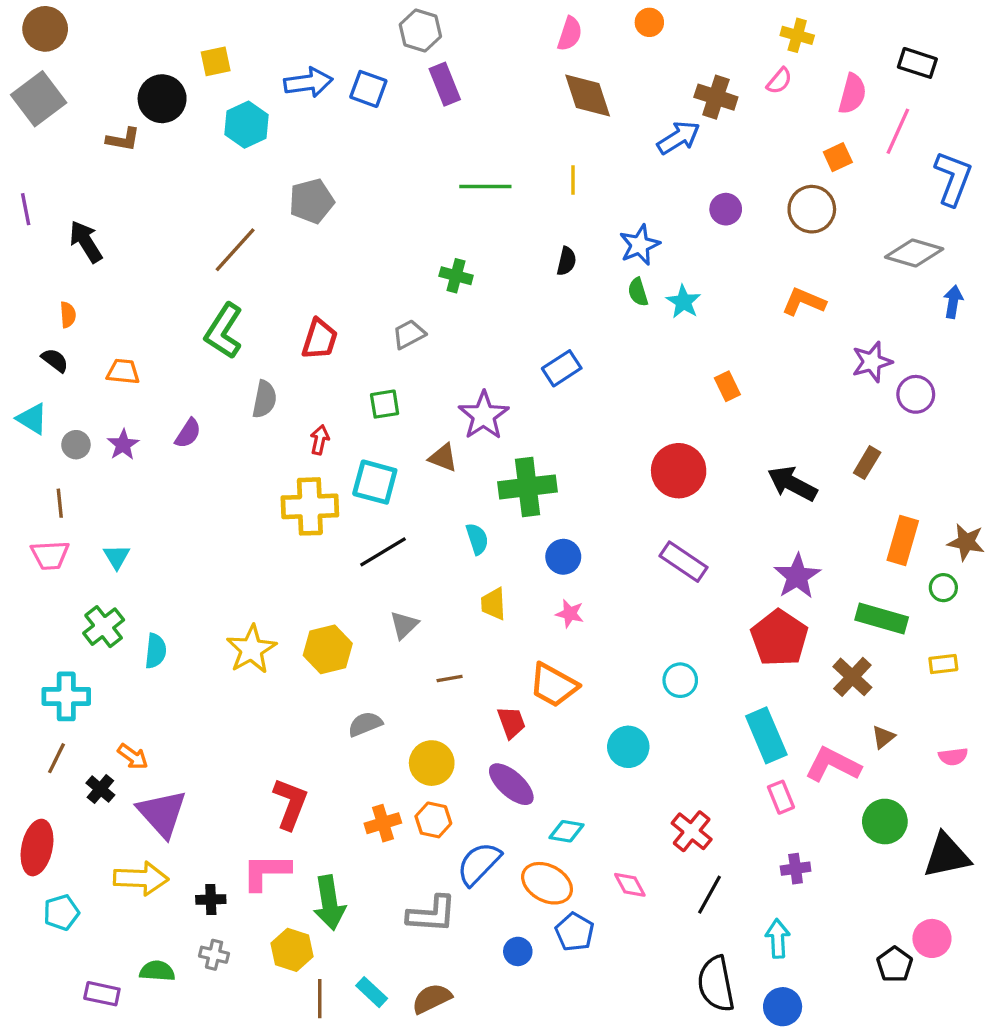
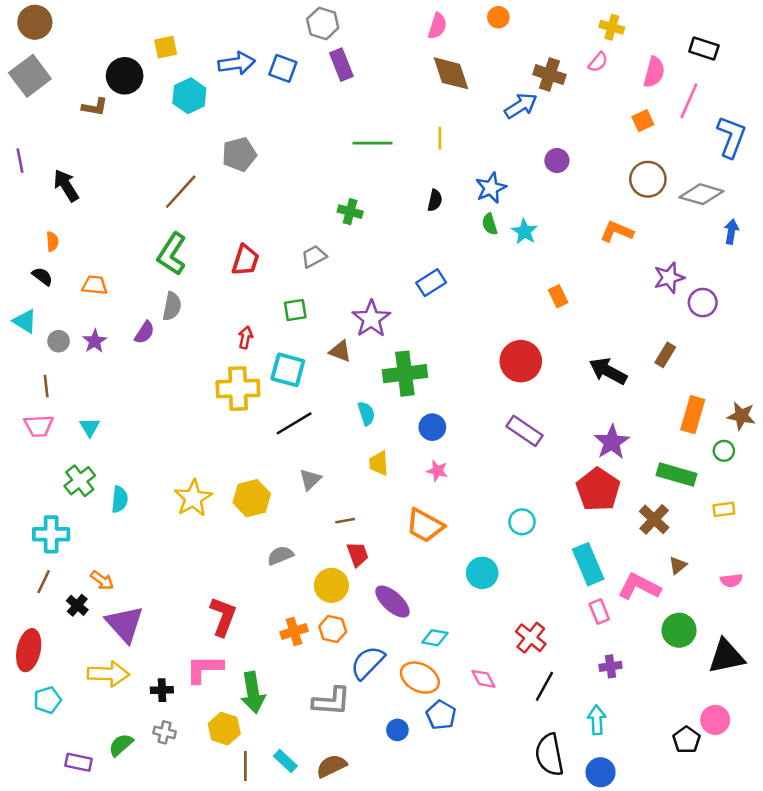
brown circle: (812, 209) -> (648, 179), moved
gray semicircle: (264, 399) -> (172, 306), moved
red trapezoid: (511, 722) -> (358, 554), moved
green semicircle: (157, 971) -> (121, 745), turned -45

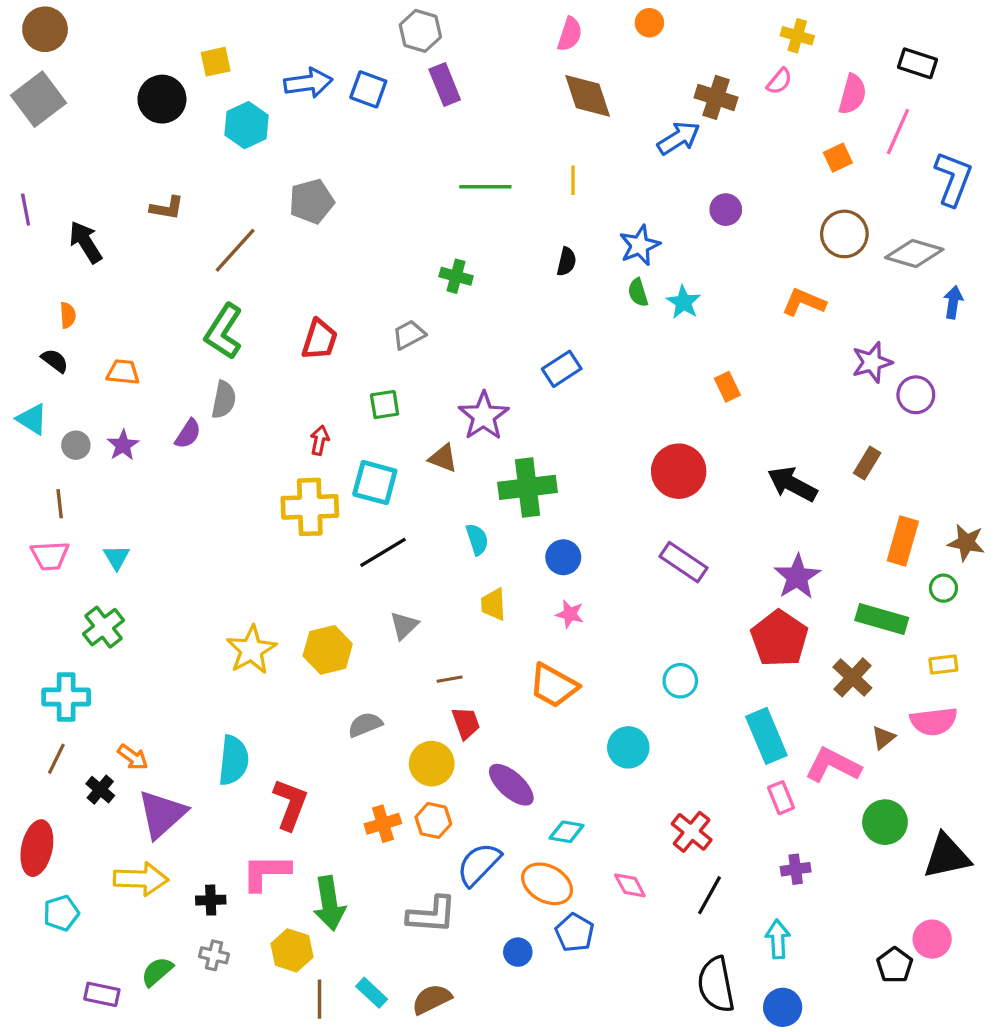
brown L-shape: (95, 107) -> (167, 208), moved
cyan semicircle: (120, 499) -> (233, 760), moved, size x1.4
pink semicircle: (731, 580) -> (934, 721), moved, size x1.6
purple triangle: (125, 624) -> (162, 814), turned 30

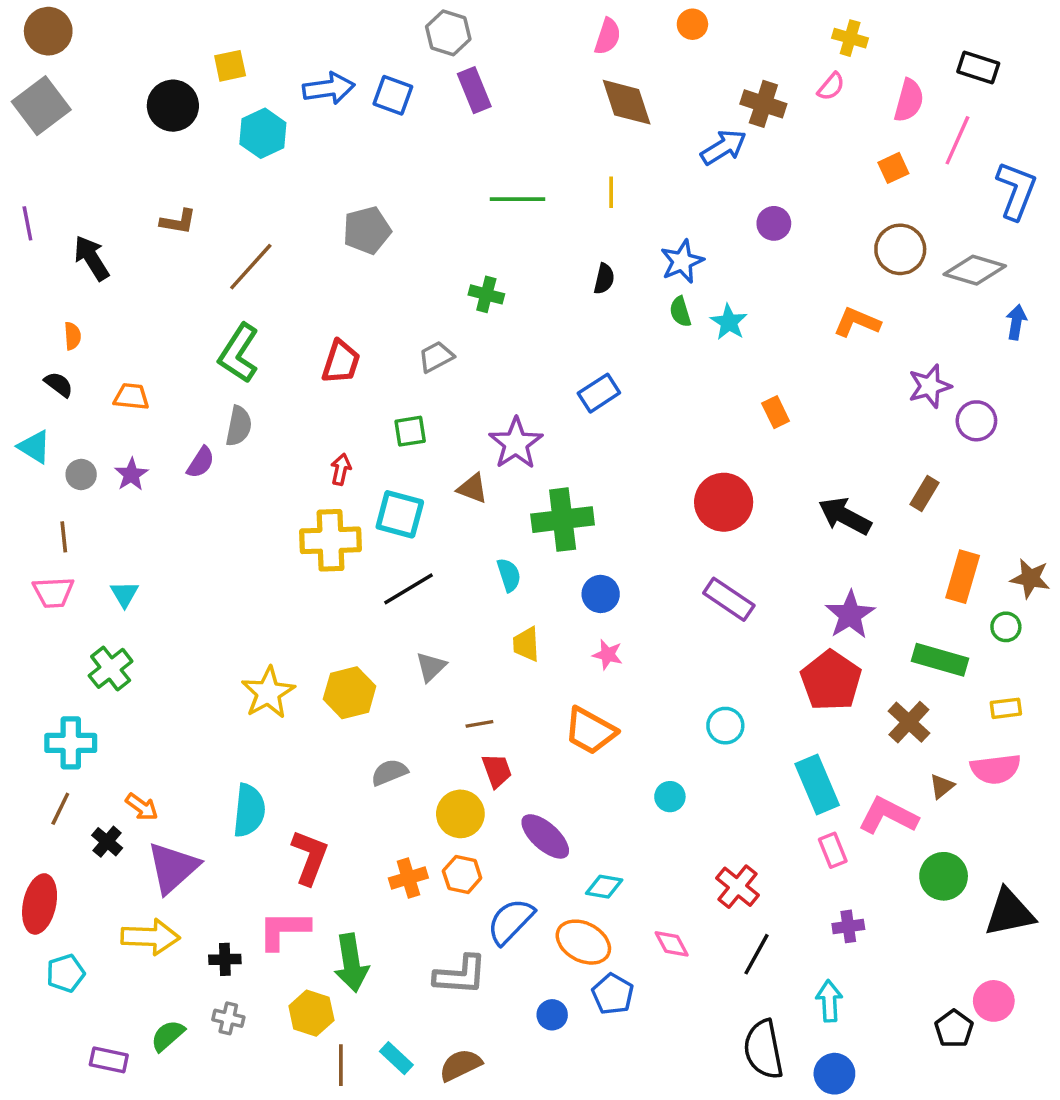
gray pentagon: (311, 201) -> (367, 230), moved
cyan circle: (628, 747) -> (670, 797), size x0.7

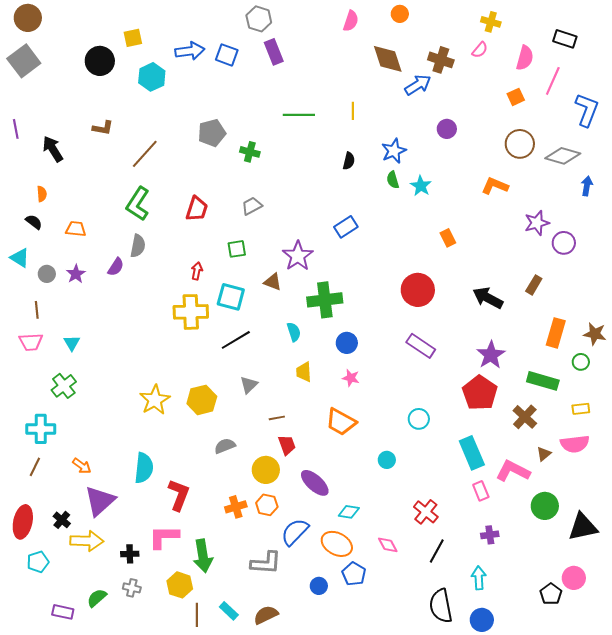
brown diamond: (627, 102) -> (388, 59), moved
green cross: (486, 294) -> (250, 152), moved
black cross: (107, 842) -> (62, 520), moved

